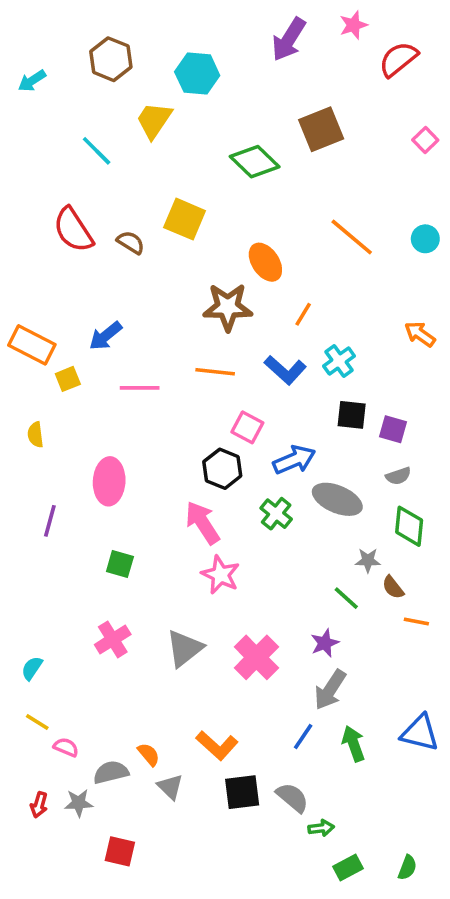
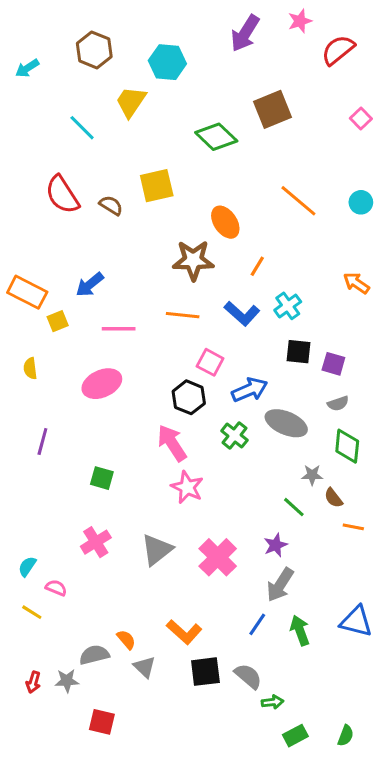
yellow square: (185, 219) -> (157, 186), turned -36
pink ellipse: (109, 481) -> (102, 384), moved, turned 63
pink semicircle: (66, 747) -> (56, 588), moved

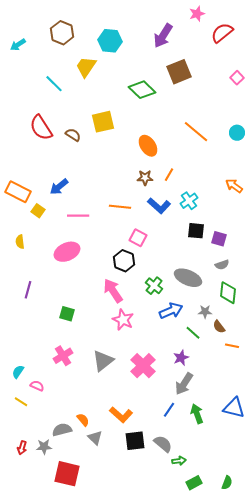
purple arrow: (245, 33) -> (163, 36), moved
brown star: (193, 260) -> (145, 178), moved, size x0.6
yellow square: (58, 321) -> (38, 211), turned -32
blue arrow: (250, 390) -> (171, 311), moved
red square: (102, 722) -> (67, 474), size x1.5

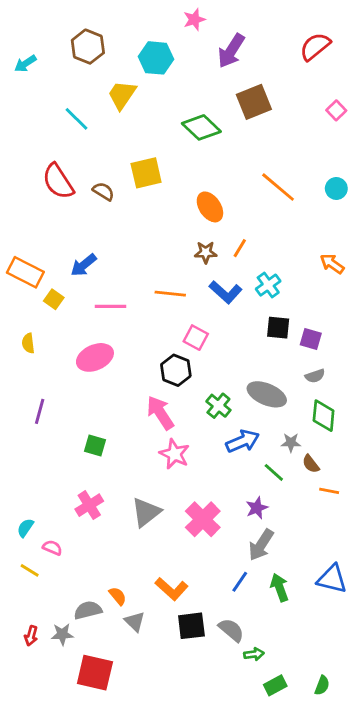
pink star: (197, 14) -> (194, 20), moved

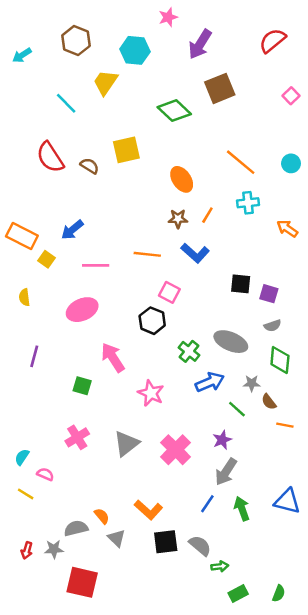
cyan cross: (268, 285) -> (248, 203), moved, turned 30
pink arrow: (160, 413) -> (113, 358), moved

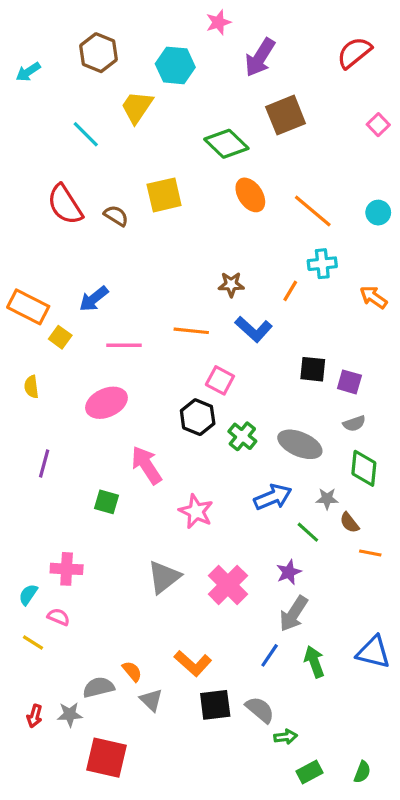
orange ellipse: (182, 179) -> (250, 195), moved
orange line: (207, 215) -> (290, 291), moved
green cross: (189, 351) -> (242, 436), moved
pink cross: (77, 437) -> (67, 569), moved, turned 35

